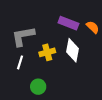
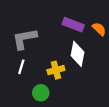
yellow cross: (47, 52) -> (56, 70), moved

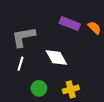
white diamond: (78, 54) -> (56, 58), moved, turned -40
yellow cross: (56, 70) -> (71, 89), moved

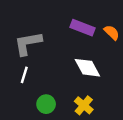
white diamond: (56, 58) -> (87, 68), moved
yellow cross: (71, 89) -> (84, 105), turned -35

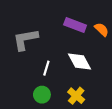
white line: (24, 75) -> (46, 68), moved

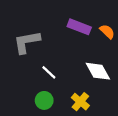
white diamond: (80, 61) -> (98, 71), moved
white line: (46, 68) -> (49, 72), turned -64

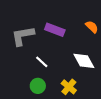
purple rectangle: (79, 27) -> (55, 30), moved

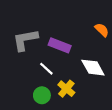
purple rectangle: (55, 30) -> (60, 45), moved
yellow cross: (69, 87) -> (66, 89), moved

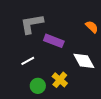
gray L-shape: (25, 40) -> (32, 24), moved
white line: (46, 69) -> (28, 61), moved, turned -72

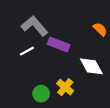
gray L-shape: (32, 24) -> (35, 26), turned 60
white line: (28, 61) -> (27, 51), moved

